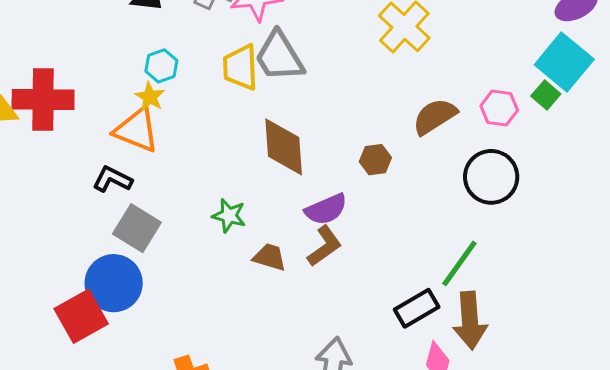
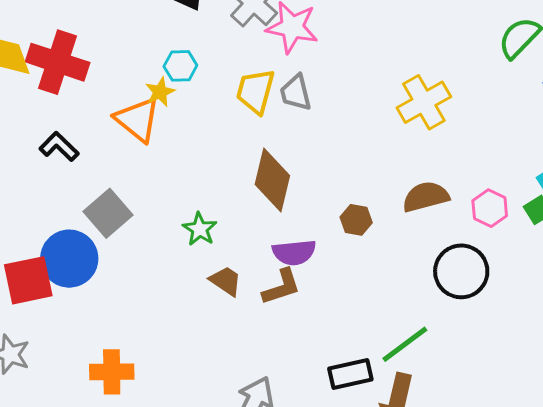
gray trapezoid: (279, 57) -> (296, 93), size x0.7
black L-shape: (112, 179) -> (59, 147), moved

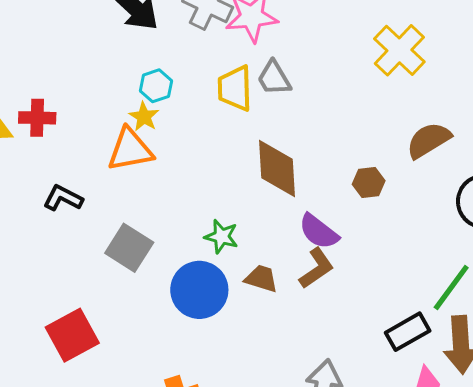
red cross: (58, 62) -> (37, 118), size x0.6
orange triangle: (137, 120) -> (130, 150), turned -33
purple semicircle: (294, 252) -> (319, 232), turned 60
blue circle: (69, 259) -> (199, 290), moved

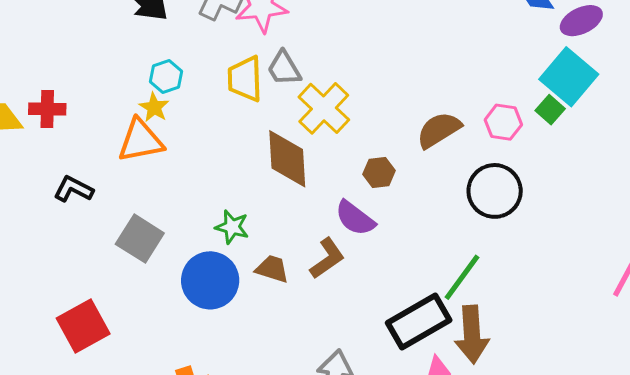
yellow cross: (399, 50) -> (324, 108), moved
purple semicircle: (319, 232) -> (355, 218), moved
black rectangle: (408, 332) -> (419, 321), size x1.4

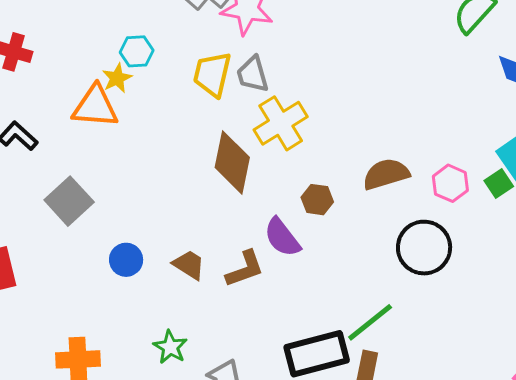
green star: (232, 227) -> (170, 347), moved
blue circle: (210, 280) -> (126, 260), size x0.6

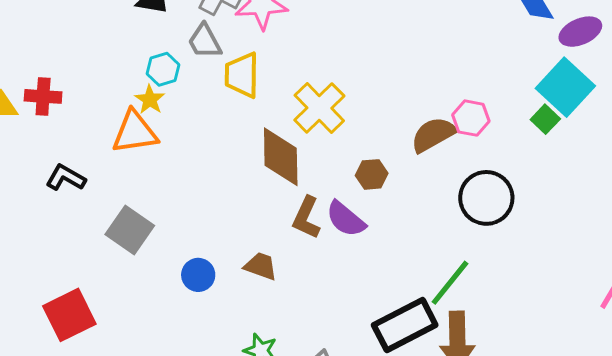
gray trapezoid: (253, 74) -> (205, 41), moved
pink hexagon: (450, 183) -> (471, 118), moved
brown L-shape: (245, 269) -> (306, 218), moved, turned 147

